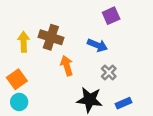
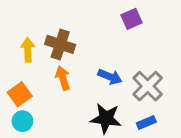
blue arrow: (97, 45) -> (110, 77), moved
orange arrow: (67, 66) -> (63, 78), moved
gray cross: (109, 72) -> (148, 86), moved, size x1.6

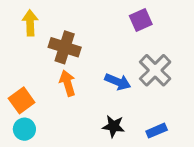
yellow arrow: (28, 50) -> (30, 23), moved
gray cross: (148, 86) -> (155, 70), moved
black star: (106, 118) -> (113, 126), size x0.7

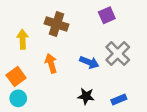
yellow arrow: (30, 23) -> (23, 39), moved
brown cross: (65, 47) -> (56, 24), moved

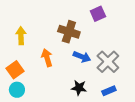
brown cross: (56, 24) -> (69, 32), moved
gray cross: (118, 54) -> (108, 62), moved

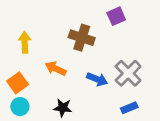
blue arrow: (82, 57) -> (97, 79), moved
orange arrow: (47, 58) -> (56, 69), turned -48
black star: (79, 88) -> (63, 108), moved

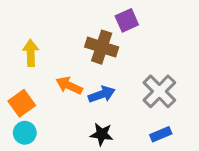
purple square: (116, 16) -> (127, 20), moved
blue arrow: (97, 79) -> (102, 94), moved, turned -42
black star: (63, 108) -> (102, 134), moved

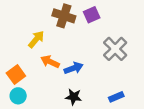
brown cross: (102, 47) -> (64, 16), moved
yellow arrow: (31, 53) -> (36, 39), moved, turned 42
gray cross: (159, 91) -> (115, 49), moved

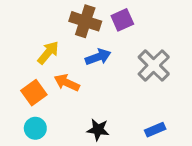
blue arrow: (74, 68) -> (98, 57), moved
orange square: (16, 74) -> (34, 93), moved
cyan circle: (18, 96) -> (35, 128), moved

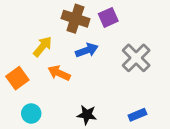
orange square: (34, 93) -> (17, 78), moved

